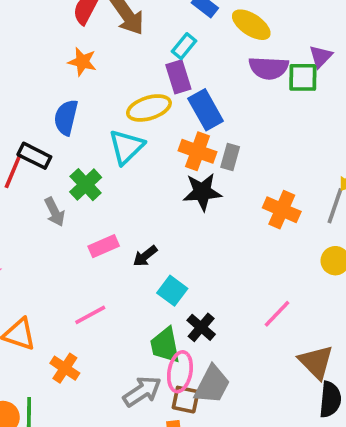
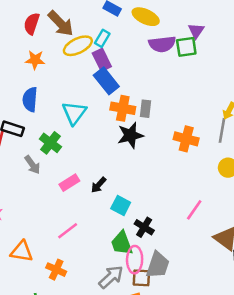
yellow ellipse: (149, 108) -> (78, 46), moved
blue rectangle: (206, 110) -> (106, 81), moved

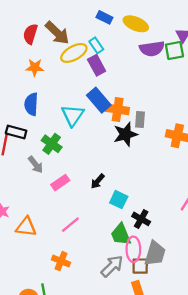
cyan rectangle: (102, 38) -> (96, 45), turned -63
blue rectangle: (106, 81) -> (99, 100), moved
gray rectangle: (146, 109) -> (140, 119), moved
pink rectangle: (69, 183) -> (60, 183), moved
orange triangle: (22, 251) -> (26, 227), moved

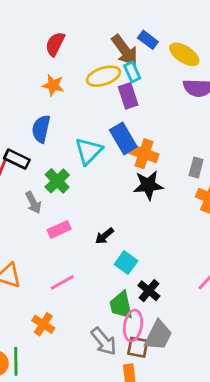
brown arrow: (57, 33) -> (125, 50), moved
gray rectangle: (140, 119) -> (196, 168), moved
gray arrow: (112, 266) -> (104, 341), turned 85

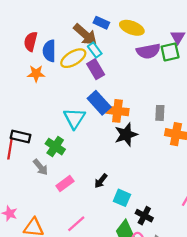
blue semicircle: (41, 129) -> (49, 51), moved

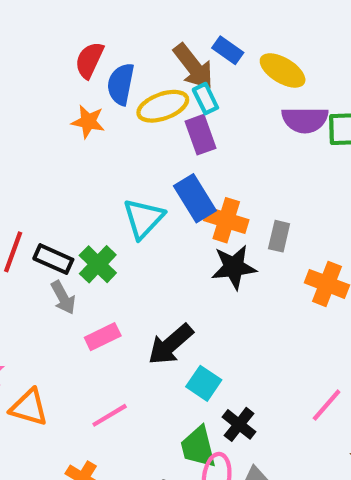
gray rectangle: (160, 113) -> (279, 236), moved
black rectangle: (21, 136) -> (53, 259), moved
black arrow: (101, 181) -> (171, 344), size x1.6

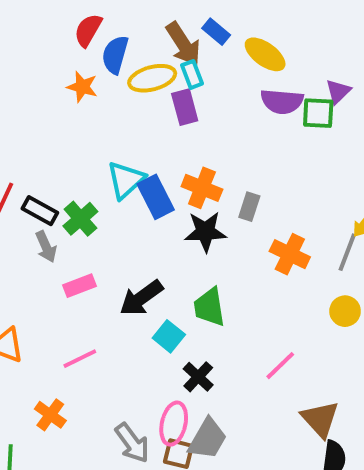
blue rectangle: (195, 198) -> (156, 197), moved
green trapezoid: (198, 447) -> (209, 307), moved

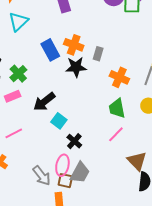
cyan triangle: (126, 180) -> (18, 21), moved
green cross: (80, 219) -> (18, 74), moved
green trapezoid: (209, 307) -> (117, 108), moved

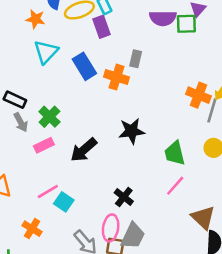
blue rectangle: (50, 50) -> (84, 66), moved
gray rectangle: (98, 54) -> (136, 59), moved
black star: (76, 67) -> (132, 131), moved
orange cross: (119, 77) -> (198, 95), moved
cyan square: (59, 121) -> (64, 202), moved

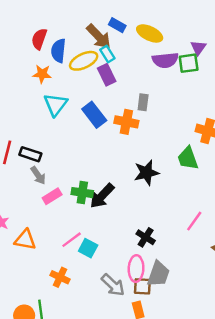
green cross: (49, 117) -> (82, 193), moved, turned -30
pink rectangle: (44, 145) -> (52, 196), moved
green trapezoid: (175, 153) -> (188, 158), moved

